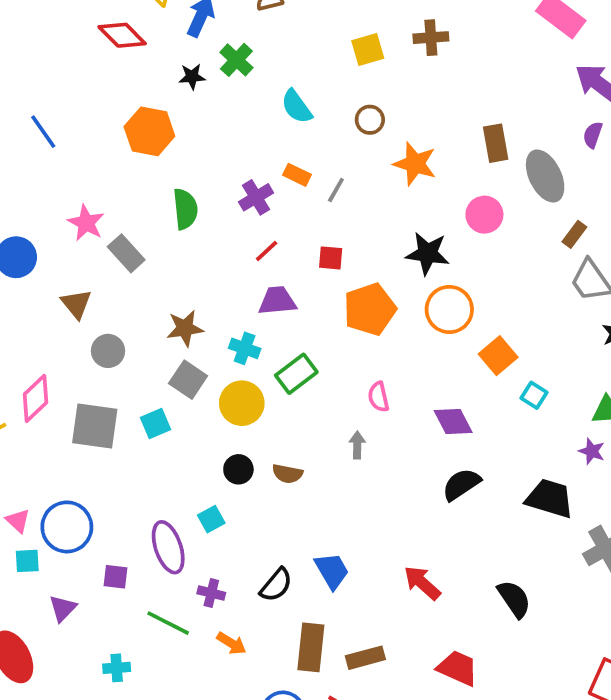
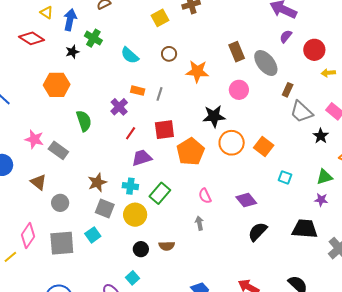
purple semicircle: (593, 135) -> (286, 36), turned 32
red square: (331, 258) -> (164, 130), size x1.5
orange square: (498, 356) -> (264, 147), moved

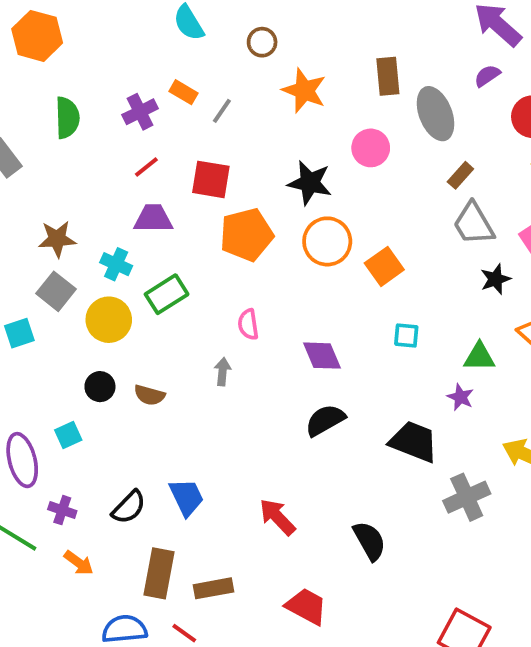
cyan square: (285, 177) -> (406, 335), turned -32

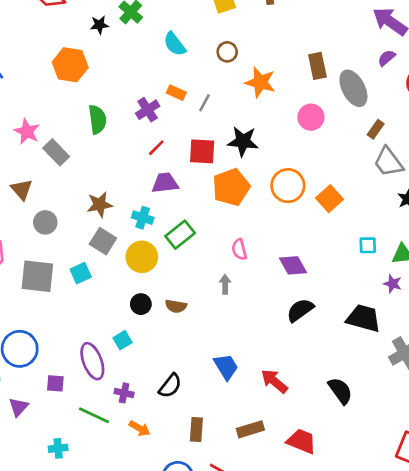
black star: (310, 183) -> (243, 141), moved
cyan square: (406, 335) -> (368, 245), moved
blue trapezoid: (187, 497) -> (226, 367), moved
brown rectangle: (159, 573) -> (196, 430), size x0.7
brown rectangle: (213, 588) -> (250, 429), moved

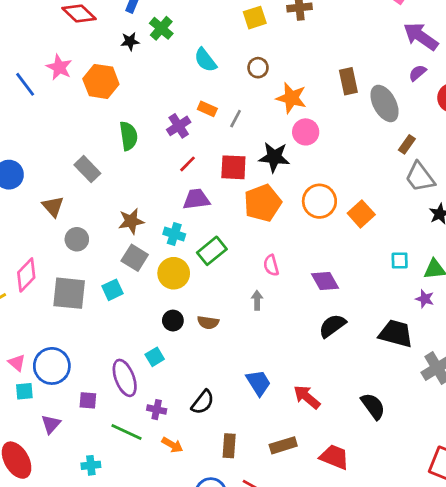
pink circle: (311, 117) -> (306, 132), moved
pink star: (27, 131) -> (59, 67), moved

